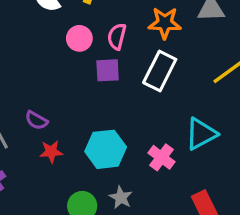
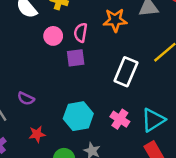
white rectangle: (160, 71) -> (126, 72), moved
cyan triangle: (201, 134) -> (153, 120), moved
red star: (51, 152) -> (37, 134), moved

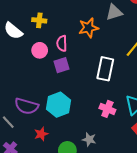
purple semicircle: (26, 98) -> (27, 106), size x1.6
cyan hexagon: (78, 116) -> (58, 105), moved

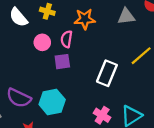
orange star: (88, 28) -> (85, 19), moved

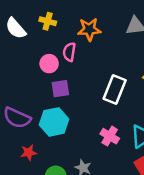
pink circle: (42, 42) -> (49, 64), moved
purple square: (62, 62) -> (60, 89), moved

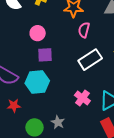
pink semicircle: (69, 52) -> (84, 30), moved
white rectangle: (115, 89) -> (90, 60), turned 30

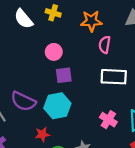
white rectangle: (90, 60) -> (114, 77), turned 40
red star: (14, 106) -> (42, 134), moved

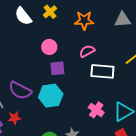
yellow cross: (53, 13) -> (50, 12), turned 32
pink semicircle: (105, 45) -> (87, 51), moved, turned 49
red star: (42, 134) -> (14, 118), moved

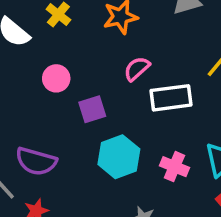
pink circle: (49, 47) -> (56, 78), moved
cyan hexagon: (51, 96) -> (119, 157), moved

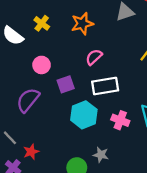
white rectangle: (171, 98) -> (105, 86), moved
purple semicircle: (36, 161) -> (28, 100), moved, turned 115

